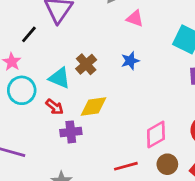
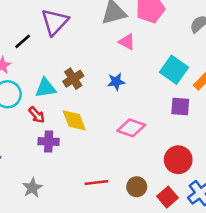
cyan triangle: (59, 78) -> (46, 88), turned -40
yellow diamond: (94, 107) -> (74, 120), turned 68
pink diamond: (156, 135) -> (131, 128), moved, turned 40

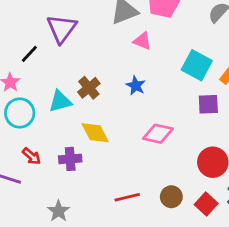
blue star: (116, 82) -> (136, 86), turned -30
red arrow: (37, 115) -> (32, 156), moved

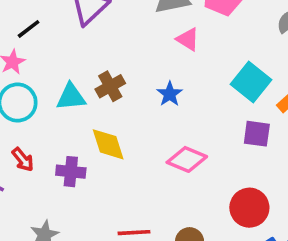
black line: (29, 54) -> (29, 29), moved

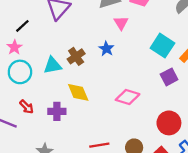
pink triangle: (188, 39) -> (121, 23), turned 32
blue star: (170, 94) -> (106, 49), moved
purple square: (257, 134) -> (169, 77), turned -30

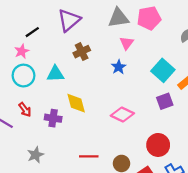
blue star: (106, 49) -> (119, 67), moved
brown cross: (76, 56) -> (82, 52), moved

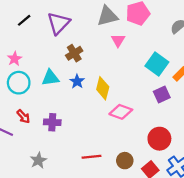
black line: (32, 32) -> (24, 20), moved
blue star: (119, 67) -> (77, 81), moved
yellow diamond: (76, 103) -> (103, 88), moved, turned 35

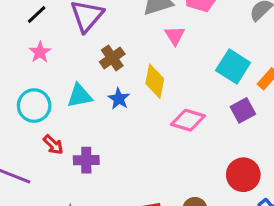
pink star: (15, 59) -> (40, 52), moved
yellow diamond: (103, 88) -> (155, 81), moved
pink diamond: (121, 112) -> (188, 120), moved
red arrow: (23, 116) -> (53, 145), moved

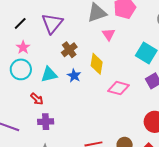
cyan circle: (34, 106) -> (21, 69), moved
red arrow: (53, 145) -> (37, 99), moved
purple cross: (86, 160) -> (46, 122), moved

